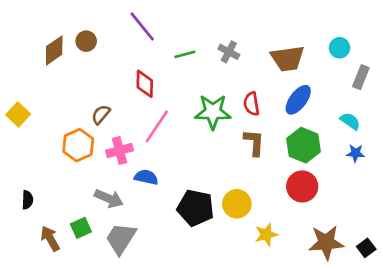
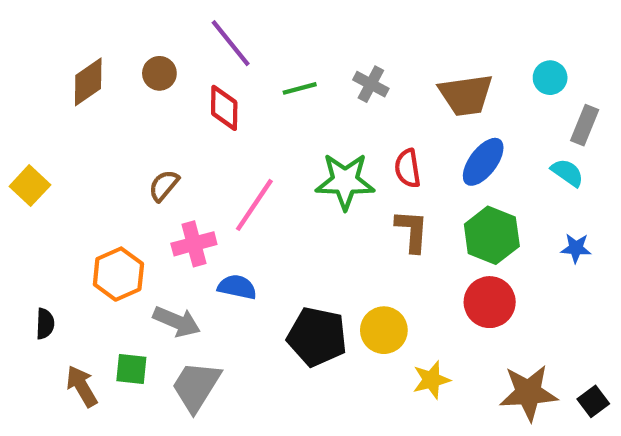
brown circle: (86, 41) -> (159, 73), moved
red diamond: (145, 84) -> (224, 108), moved
cyan semicircle: (350, 121) -> (567, 173), moved
orange hexagon: (78, 145) -> (118, 274), moved
green square: (81, 228) -> (131, 369), turned 30

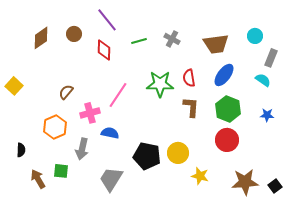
brown semicircle: (164, 186) -> (66, 92), moved
gray arrow: (177, 322) -> (82, 149), turned 80
yellow star: (431, 380) -> (200, 176), turned 30
gray trapezoid: (196, 386) -> (111, 179), moved

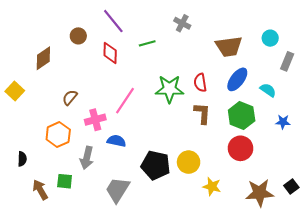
brown diamond: (41, 38) -> (43, 58), moved
gray cross: (172, 39) -> (182, 23), moved
cyan semicircle: (263, 80) -> (268, 90), moved
black square: (275, 186) -> (291, 186), moved

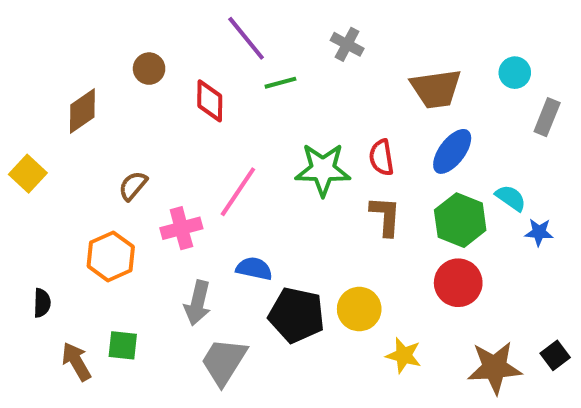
purple line: (113, 21) -> (246, 38), moved
cyan semicircle: (268, 90) -> (511, 198), moved
blue semicircle: (116, 141) -> (254, 269), moved
gray arrow: (87, 158) -> (198, 303), moved

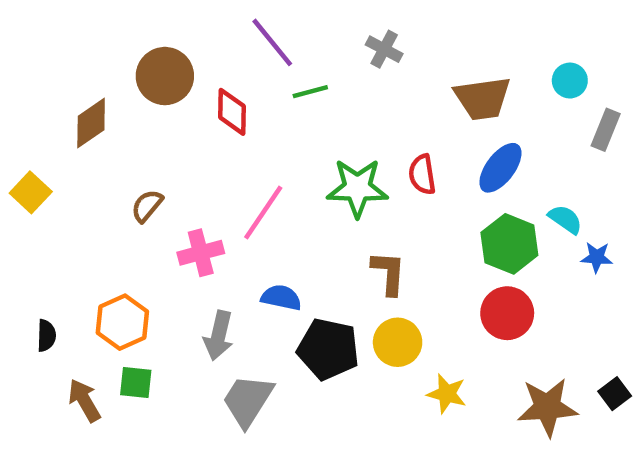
brown circle: (149, 69) -> (165, 76), size x1.6
brown L-shape: (385, 216) -> (389, 273), moved
orange hexagon: (111, 256) -> (122, 322), moved

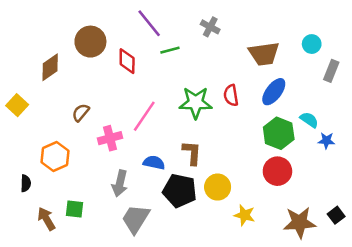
brown L-shape: (389, 273) -> (192, 153), moved
orange hexagon: (122, 322) -> (55, 156), moved

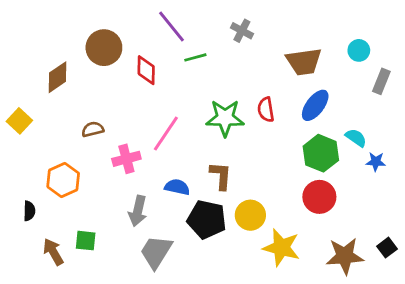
brown semicircle: (81, 112) -> (93, 129), turned 36
yellow star: (244, 215) -> (281, 248), size x1.5

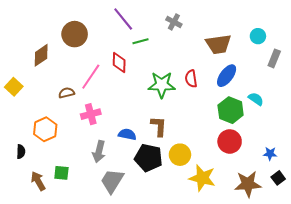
red diamond: (146, 70) -> (119, 62), moved
pink line: (166, 134) -> (91, 77), moved
blue star: (376, 162) -> (270, 154), moved

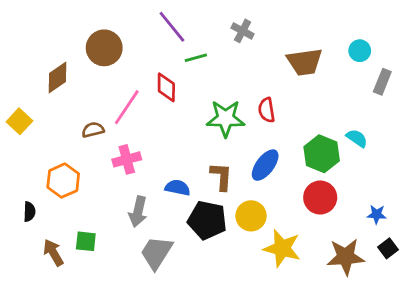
blue ellipse: (227, 76) -> (265, 165), moved

